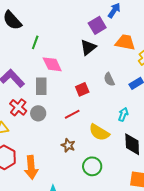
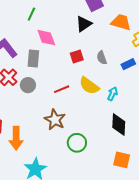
red square: (82, 89) -> (77, 56), moved
yellow semicircle: (99, 132) -> (89, 86), moved
brown star: (68, 145) -> (55, 120), size x1.5

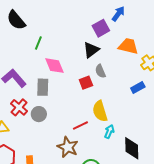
gray semicircle: (102, 58) -> (100, 71), moved
yellow semicircle: (89, 86) -> (100, 111), turned 40
red line: (62, 89) -> (80, 126), moved
cyan arrow: (113, 94) -> (109, 132), moved

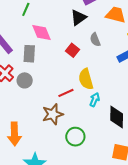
gray semicircle: (100, 71) -> (95, 40), moved
red square: (86, 83) -> (72, 50), turned -32
brown star: (68, 147) -> (53, 114), turned 30

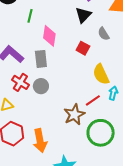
pink diamond: (41, 32) -> (49, 36), turned 40
red line: (66, 93) -> (93, 100), moved
green circle: (75, 137) -> (101, 133), size x1.4

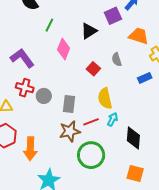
black triangle: (83, 15) -> (89, 31), moved
gray rectangle: (41, 59) -> (69, 104), moved
red cross: (20, 82) -> (25, 88), turned -30

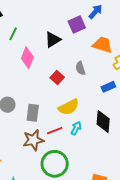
yellow semicircle: (105, 98) -> (69, 107), turned -105
black diamond: (133, 138) -> (103, 121), moved

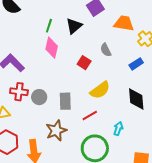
green line: (13, 34) -> (49, 26), moved
cyan arrow: (76, 128) -> (118, 129), moved
brown star: (33, 140) -> (56, 131), moved

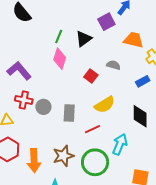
gray semicircle: (106, 50) -> (113, 65), turned 128
cyan arrow: (118, 129) -> (120, 144), size x1.5
brown star: (56, 131) -> (63, 156), moved

